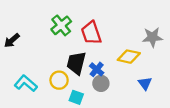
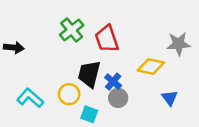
black arrow: (12, 40) -> (14, 48), turned -133

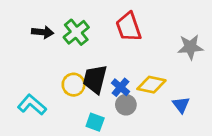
red trapezoid: (107, 39) -> (129, 27), moved
black arrow: (14, 48) -> (43, 32), moved
yellow diamond: (151, 66) -> (151, 85), moved
yellow circle: (69, 94) -> (74, 85), moved

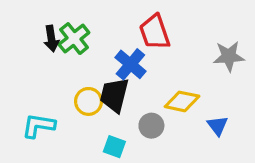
black arrow: (43, 32) -> (51, 39), turned 75
green cross: (76, 32) -> (74, 39), moved
blue cross: (121, 87) -> (130, 64), moved, size x1.4
cyan L-shape: (32, 105) -> (38, 126), turned -32

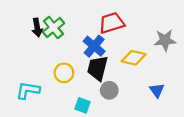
red trapezoid: (155, 32) -> (112, 23), turned 92
black trapezoid: (114, 95) -> (98, 68), moved
yellow diamond: (182, 101) -> (134, 58), moved

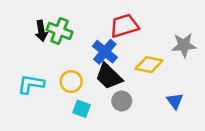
green cross: (53, 28) -> (59, 31), turned -30
black trapezoid: (98, 68) -> (109, 76), turned -60
cyan L-shape: (28, 90) -> (31, 84), moved
cyan square: (82, 105) -> (82, 109), moved

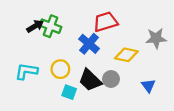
black arrow: (41, 31) -> (35, 26), turned -112
black trapezoid: (109, 76) -> (90, 80), moved
gray circle: (122, 101) -> (111, 79), moved

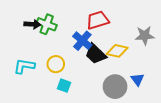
black arrow: (35, 26) -> (32, 24), turned 35
gray circle: (111, 79) -> (115, 87), moved, size x1.5
black trapezoid: (90, 80) -> (96, 54), moved

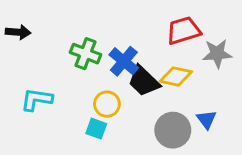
red trapezoid: (98, 20) -> (184, 31), moved
black arrow: (32, 24) -> (18, 32), moved
green cross: (47, 24) -> (85, 54), moved
yellow circle: (56, 64) -> (107, 104), moved

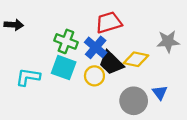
red trapezoid: (184, 31) -> (109, 22), moved
yellow circle: (107, 104) -> (94, 76), moved
cyan square: (96, 129) -> (64, 68), moved, size x1.5

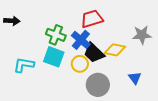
gray circle: (134, 101) -> (98, 85), moved

